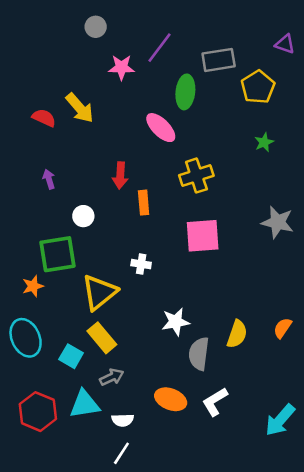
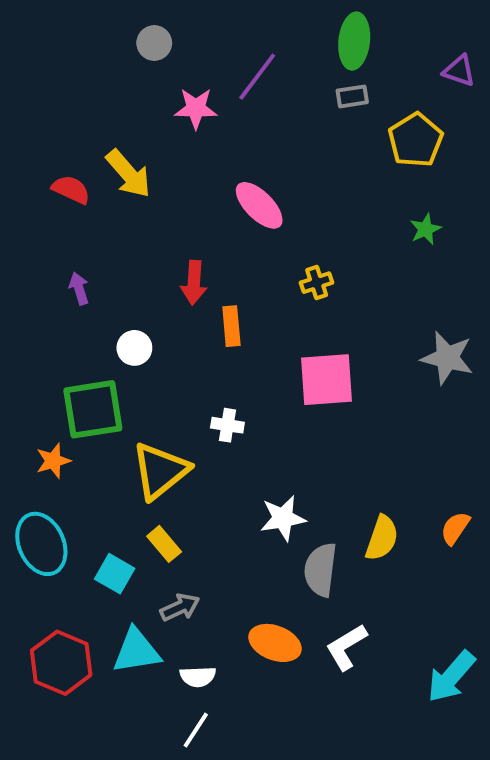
gray rectangle: (219, 60) -> (352, 96), size x0.6
green ellipse: (185, 92) -> (354, 41), moved
yellow cross: (196, 176) -> (317, 283), size x0.6
yellow rectangle: (102, 338) -> (164, 544), size x0.7

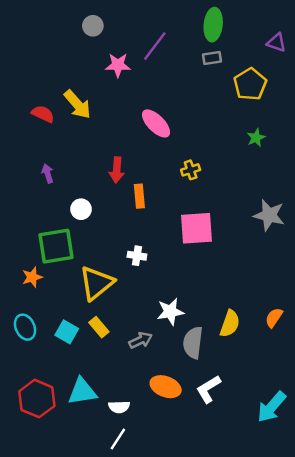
cyan ellipse: (41, 544) -> (25, 327), size x0.7
cyan square: (115, 574) -> (67, 332), moved
gray arrow: (180, 607) -> (141, 340), moved

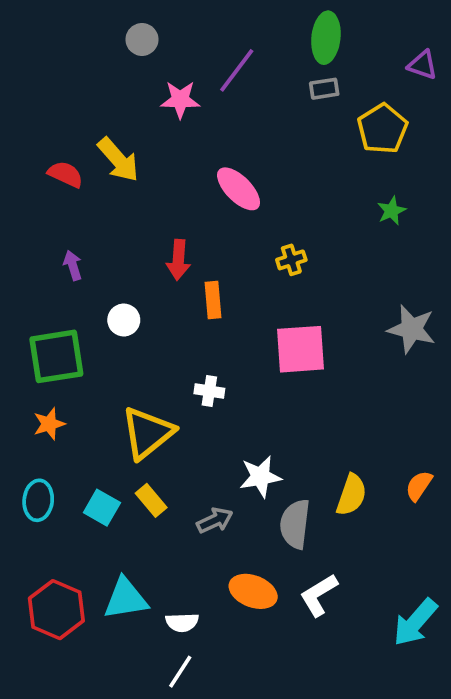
green square: (56, 246) -> (56, 356), moved
cyan ellipse: (25, 327) -> (38, 500), turned 30

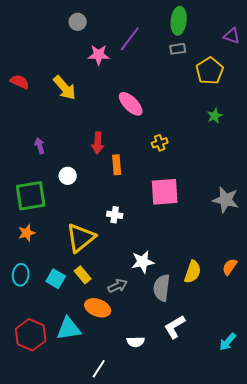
red semicircle: (65, 174) -> (20, 82), moved
gray star: (412, 329) -> (226, 200), moved
orange ellipse: (253, 591) -> (98, 308), moved
white semicircle: (182, 622) -> (136, 342), moved
cyan arrow: (415, 622) -> (228, 342), size x0.7

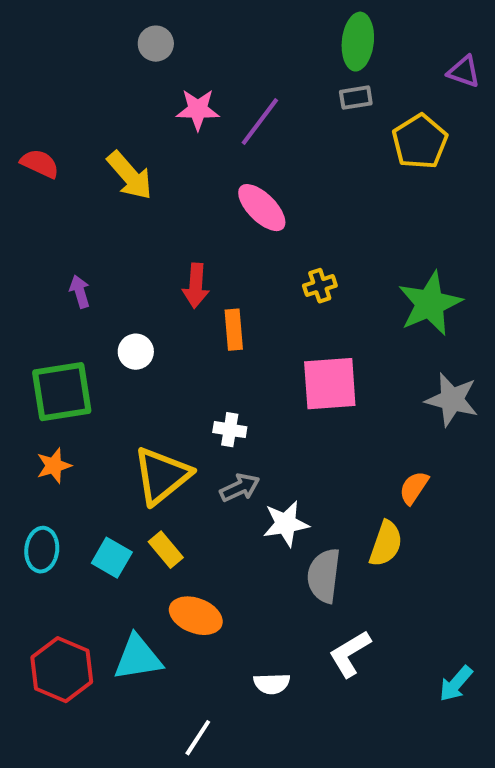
purple line: (130, 39) -> (260, 122), moved
green star: (215, 116) -> (430, 304), moved, size x2.0
orange semicircle: (230, 267) -> (414, 488), moved
gray arrow: (118, 286) -> (240, 488), moved

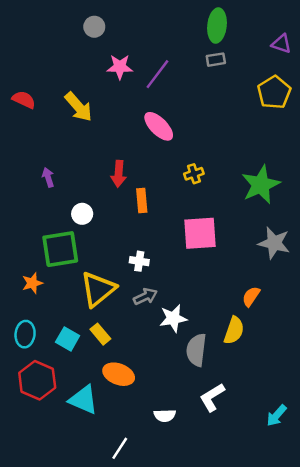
yellow pentagon: (420, 142) -> (274, 92), moved
green square: (62, 392) -> (60, 249), moved
cyan triangle: (138, 658) -> (83, 400), turned 32
red hexagon: (62, 670) -> (37, 380), moved

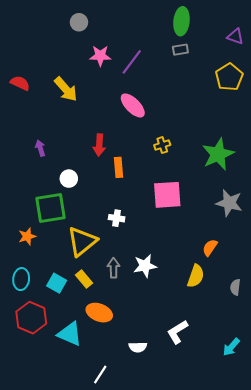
gray arrow: (145, 296) -> (113, 268), moved, turned -66
gray semicircle: (196, 350) -> (235, 287), moved, size x0.6

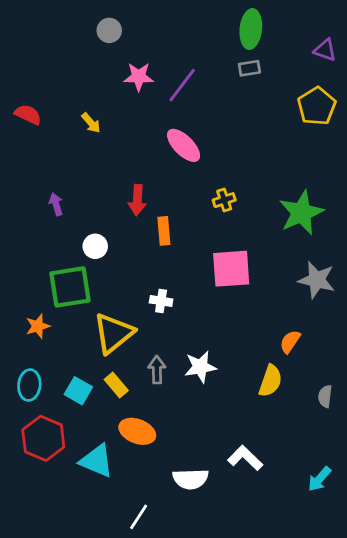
yellow arrow: (66, 89) -> (91, 123), size x0.6
white L-shape: (177, 332) -> (245, 458), turned 75
white semicircle: (138, 347) -> (191, 479), size x1.4

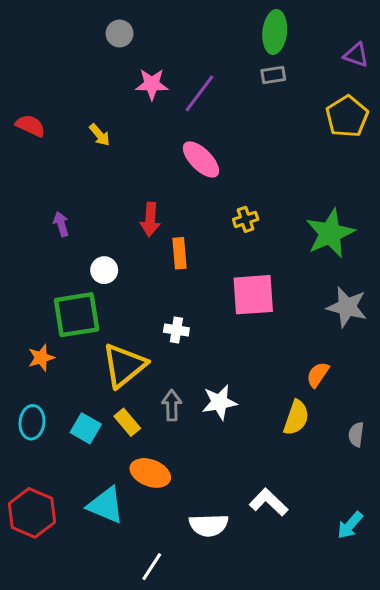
red hexagon: (43, 438) -> (32, 513), moved

